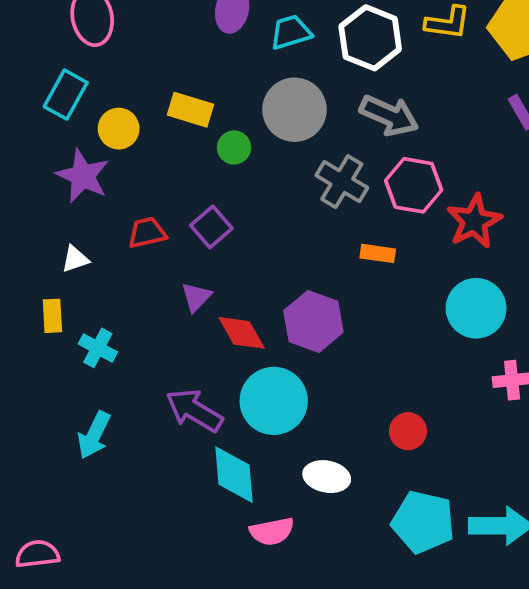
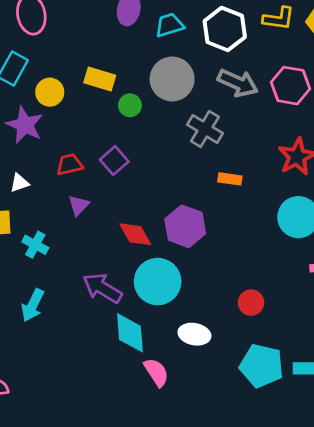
pink hexagon: (414, 185) -> (290, 86), moved
purple triangle: (196, 297) -> (79, 205), moved
pink semicircle: (272, 531) -> (156, 372), turned -112

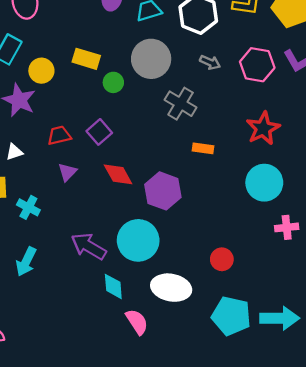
gray arrow: (238, 83) -> (210, 62), size x0.6
red diamond: (135, 234) -> (118, 174), moved
cyan diamond: (130, 333) -> (113, 286), size x0.7
white ellipse: (194, 334) -> (171, 288), size x1.4

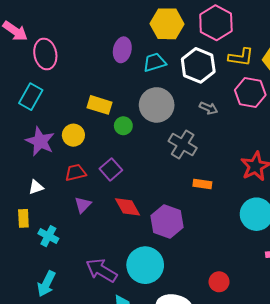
pink hexagon: (257, 65) -> (250, 92), moved
yellow circle: (41, 71) -> (73, 135), moved

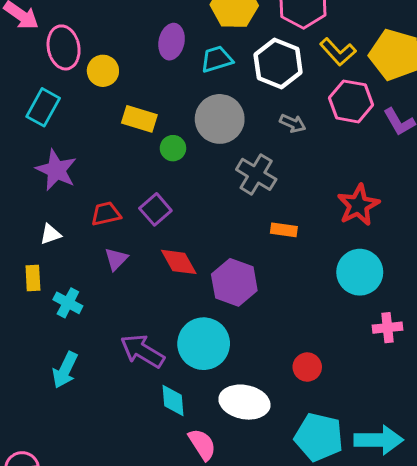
yellow L-shape: (241, 57) -> (338, 52), turned 40
yellow circle: (73, 135) -> (103, 71), moved

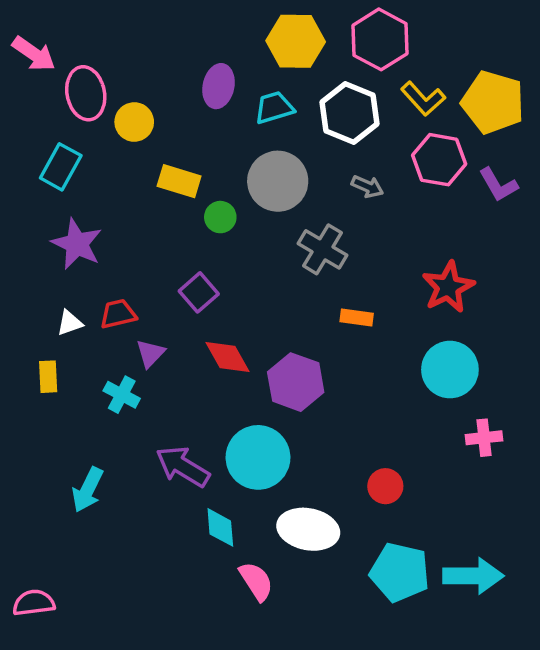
red trapezoid: (106, 214) -> (118, 314), moved
cyan cross: (68, 303) -> (122, 395), moved

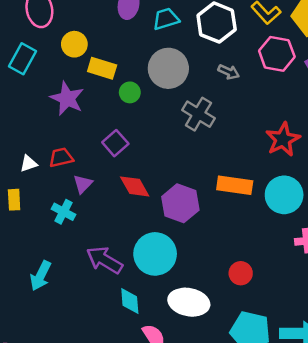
yellow circle: (134, 122) -> (74, 44), moved
purple star: (77, 244) -> (67, 98), moved
orange rectangle: (357, 318) -> (235, 185), moved, size x1.6

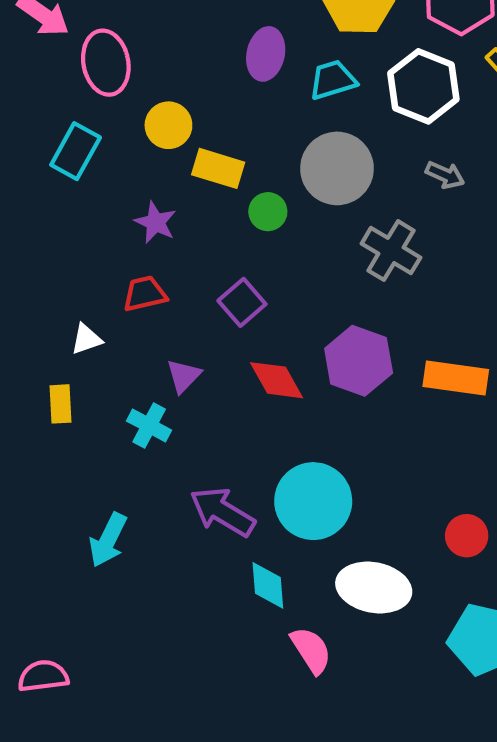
purple star: (67, 98) -> (156, 222), size x0.7
red trapezoid: (61, 158) -> (145, 294), moved
purple hexagon: (180, 203) -> (359, 361), moved

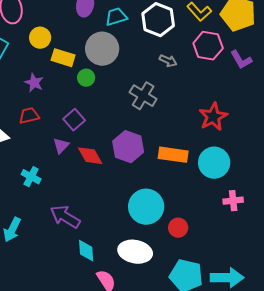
gray circle: (337, 168) -> (102, 49), moved
purple triangle: (184, 376) -> (61, 146), moved
cyan circle: (313, 501) -> (146, 207), moved

